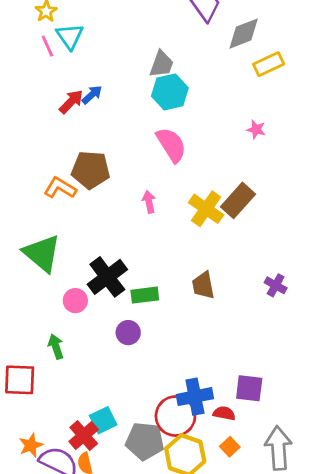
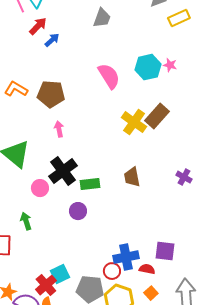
cyan hexagon: (170, 92) -> (148, 67), moved
red arrow: (71, 102) -> (38, 26), moved
orange L-shape: (60, 188) -> (16, 89), moved
pink arrow: (149, 202) -> (59, 129), moved
red circle: (175, 416) -> (112, 271), size x0.6

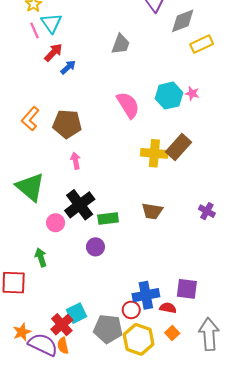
orange L-shape: (16, 89) -> (30, 119), turned -80
yellow cross: (134, 122) -> (154, 153), turned -30
brown trapezoid: (132, 177) -> (152, 211), turned -70

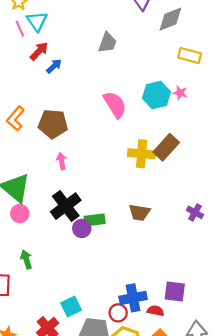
yellow rectangle: (202, 44) -> (190, 55), moved, turned 40
pink circle: (56, 223) -> (20, 214), moved
purple circle: (95, 247) -> (82, 228), moved
cyan square: (77, 313) -> (71, 306), moved

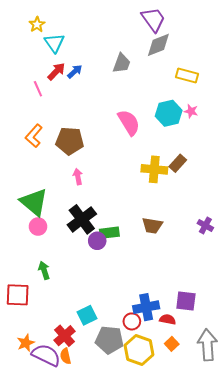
gray diamond: (170, 19) -> (158, 45), moved
pink line: (20, 29) -> (38, 89), moved
yellow rectangle: (190, 55) -> (187, 76), moved
blue arrow: (54, 66) -> (75, 71), moved
brown rectangle: (166, 147) -> (178, 163), size x0.7

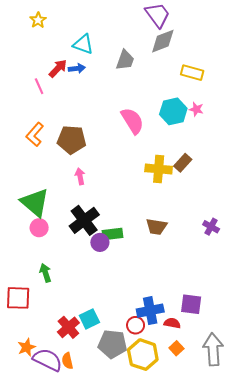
cyan triangle: (54, 43) -> (83, 44), moved, turned -35
blue arrow: (75, 71) -> (77, 68), turned 35
red cross: (65, 336) -> (68, 327), moved

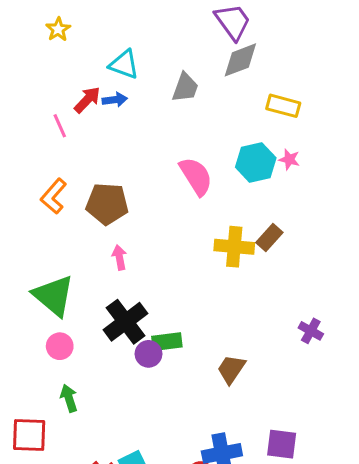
brown trapezoid: (156, 227) -> (231, 369), moved, turned 115
pink circle: (39, 228) -> (60, 346), moved

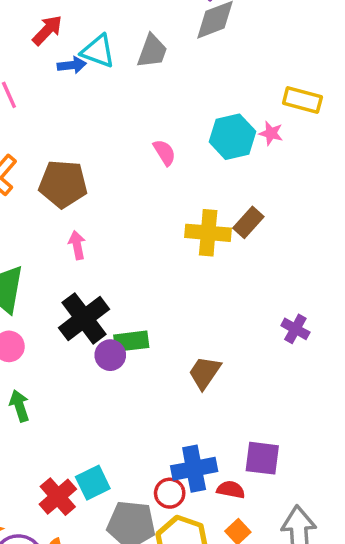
cyan triangle: (124, 65) -> (98, 51), moved
red arrow: (87, 100) -> (47, 30), moved
yellow rectangle: (283, 106) -> (302, 100), moved
pink semicircle: (196, 176) -> (164, 152), size x0.6

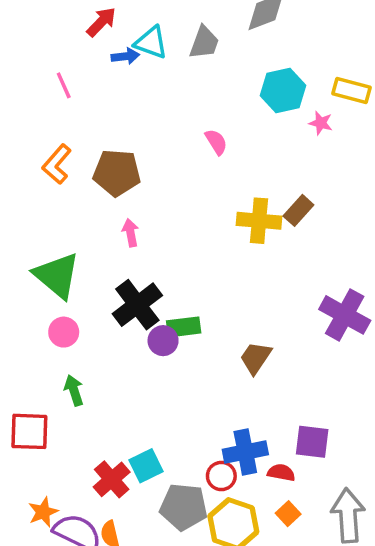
cyan hexagon: (233, 137) -> (283, 90), moved
purple cross: (295, 329) -> (345, 315), size x1.8

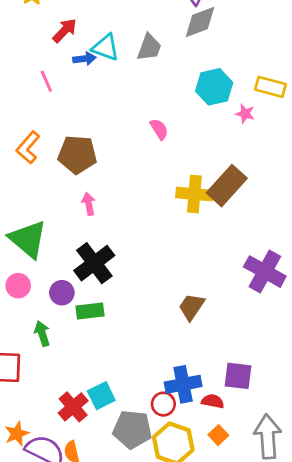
pink line: (64, 85) -> (46, 81), moved
brown rectangle: (298, 210) -> (227, 186), size x1.6
green rectangle: (184, 327) -> (90, 311), moved
pink circle: (64, 332) -> (18, 286), moved
purple circle: (163, 341) -> (62, 293), moved

